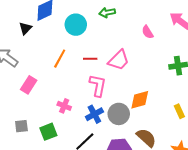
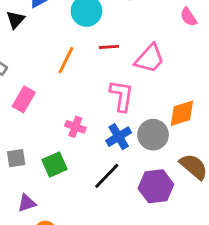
red line: (90, 59) -> (109, 47), moved

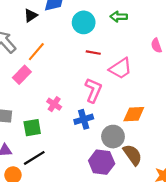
orange line: (66, 60) -> (36, 52), moved
gray circle: (153, 135) -> (113, 137), moved
black line: (107, 176) -> (34, 158), moved

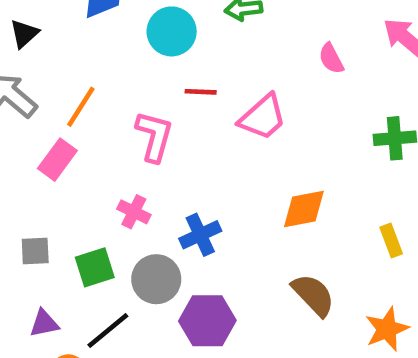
black triangle: (31, 15) -> (24, 34), moved
pink L-shape: (93, 90) -> (154, 136), moved
gray circle: (113, 137) -> (156, 279), moved
purple hexagon: (102, 162) -> (207, 321), moved

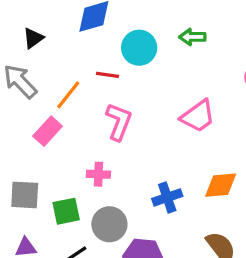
red line: (201, 92) -> (108, 75), moved
pink cross: (134, 212) -> (98, 174), turned -30
blue cross: (200, 235) -> (167, 197), moved
gray square: (35, 251) -> (25, 195), size x1.4

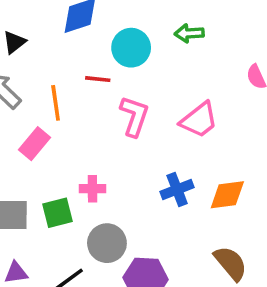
orange line: (68, 95) -> (56, 103), turned -44
pink L-shape: (119, 122) -> (134, 116), moved
blue cross: (167, 197) -> (177, 190), moved
green square: (66, 211) -> (58, 213), moved

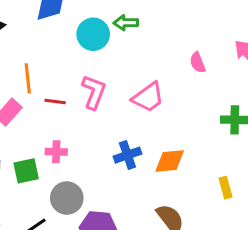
green arrow: (189, 33) -> (126, 23), moved
red line: (98, 79) -> (55, 102), moved

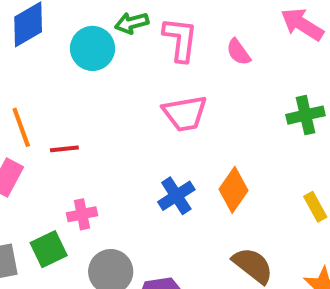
pink L-shape: (94, 92) -> (180, 39), moved
pink trapezoid: (148, 97) -> (185, 113), turned 40
orange diamond: (170, 161) -> (233, 190), turned -36

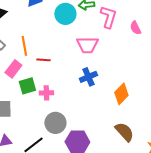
pink trapezoid: (185, 113) -> (87, 45), moved
blue cross: (176, 196) -> (88, 77), moved
green square: (49, 249) -> (27, 86), moved

